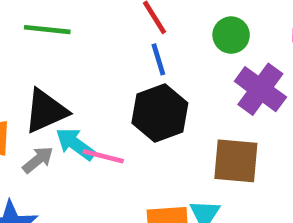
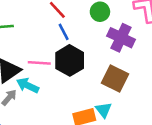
pink line: (103, 156) -> (39, 63), moved
brown square: (236, 161) -> (115, 78), turned 32

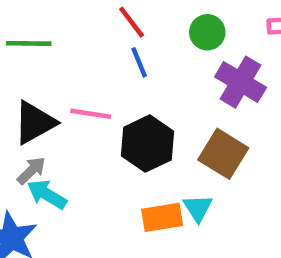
black hexagon: (70, 60) -> (148, 144), moved
cyan arrow: (28, 85) -> (47, 194), moved

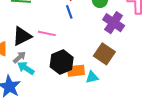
black hexagon: (148, 144) -> (62, 62), moved
cyan triangle: (198, 208) -> (92, 77), turned 48
orange rectangle: (162, 217) -> (76, 71), moved

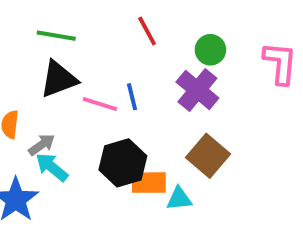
blue line: (69, 12) -> (132, 97), moved
purple cross: (114, 23) -> (197, 90), moved
black triangle: (22, 36) -> (59, 79), moved

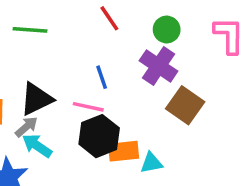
black triangle: (59, 79) -> (36, 99), moved
pink line: (100, 104) -> (88, 107), moved
brown square: (208, 156) -> (185, 105), moved

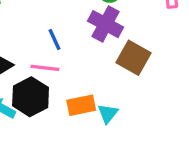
black hexagon: (99, 136) -> (31, 97), moved
cyan triangle: (151, 163) -> (108, 113), turned -35

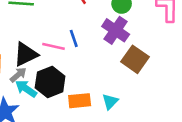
pink line: (45, 68) -> (53, 46), moved
orange rectangle: (81, 105) -> (80, 101), moved

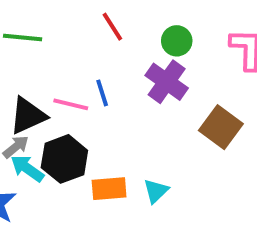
brown square: (135, 59) -> (221, 127), moved

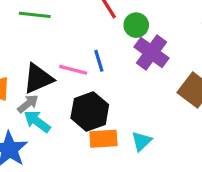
green circle: (177, 41) -> (136, 25), moved
black hexagon: (64, 159) -> (90, 111), moved

